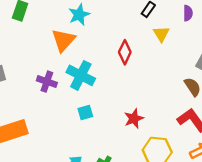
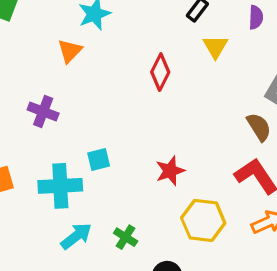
orange triangle: (63, 40) -> (70, 51), size x0.7
cyan cross: (81, 75) -> (60, 186), moved, turned -32

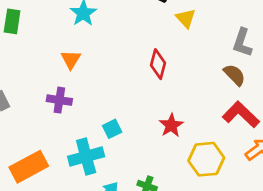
orange triangle: (70, 51) -> (71, 59), moved
red diamond: (160, 72) -> (158, 64), moved

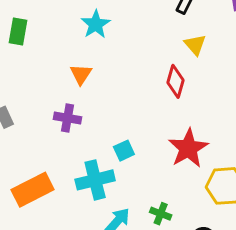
yellow triangle: (186, 18) -> (195, 45), moved
red star: (171, 125) -> (188, 148), size x1.5

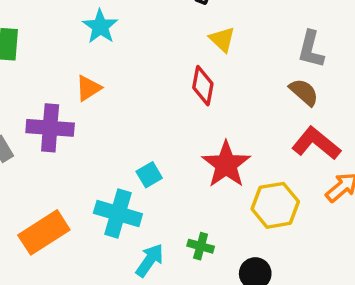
orange triangle: (81, 74) -> (88, 88), turned 30
purple cross: (67, 118) -> (50, 128), moved, size x1.4
cyan cross: (95, 180) -> (118, 214), turned 36

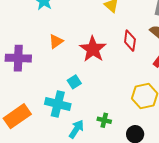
red diamond: (203, 86) -> (130, 41), moved
orange triangle: (88, 88) -> (56, 41), moved
red star: (226, 164) -> (93, 49), moved

